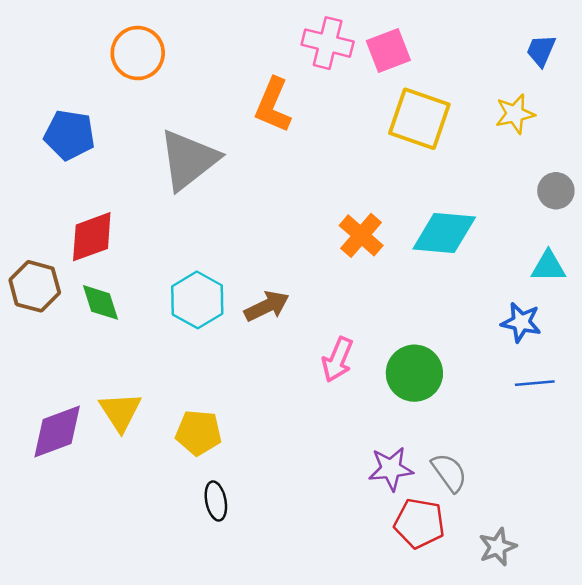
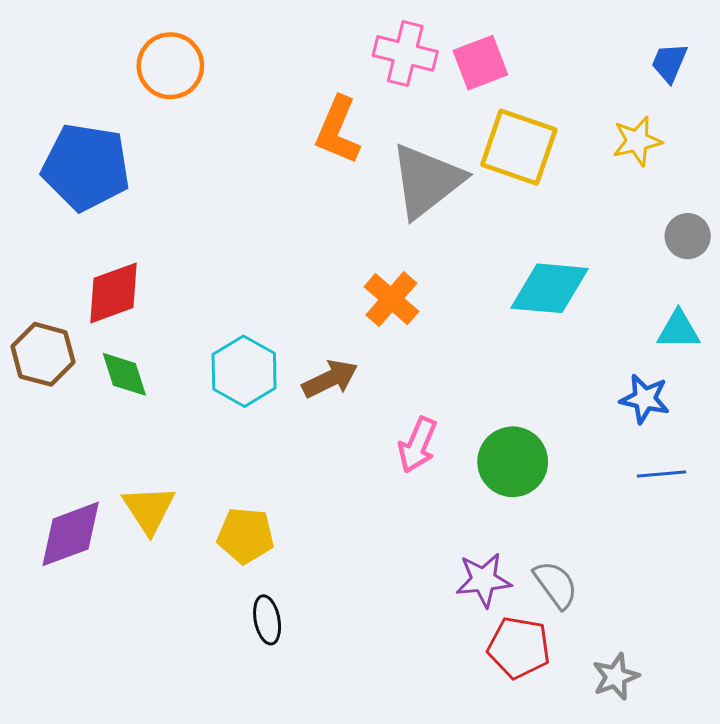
blue pentagon: (69, 135) -> (86, 167), size x1.4
gray triangle: (189, 160) -> (427, 181), moved
orange cross: (361, 235) -> (391, 299), moved

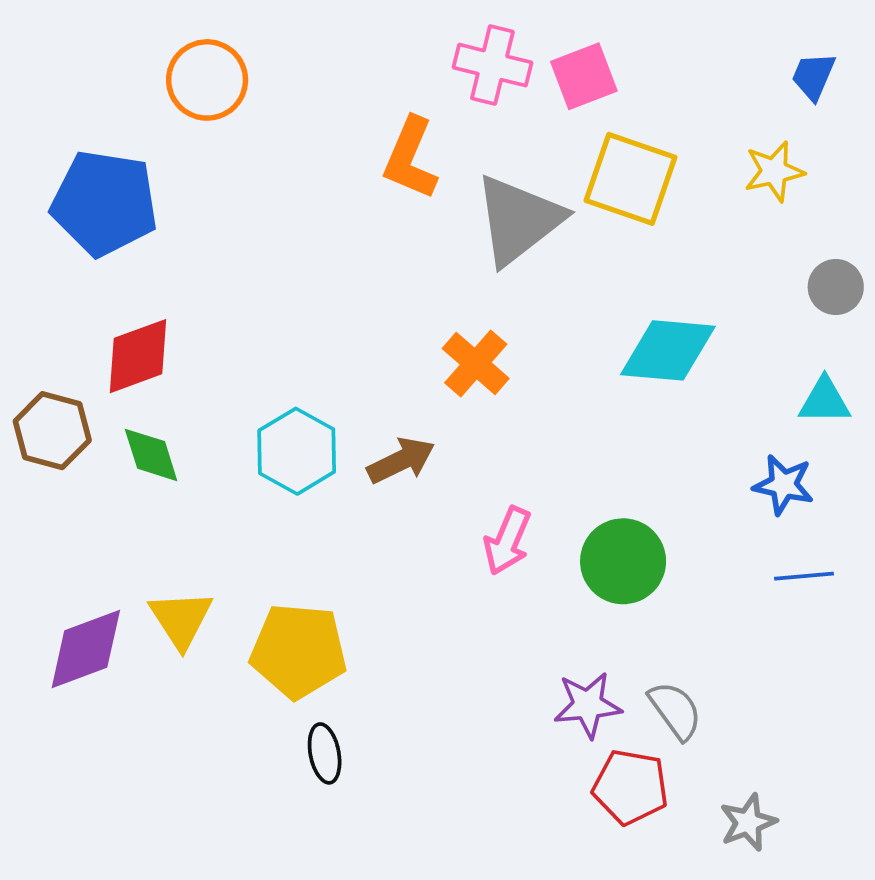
yellow pentagon: (246, 535) -> (298, 651), size x1.4

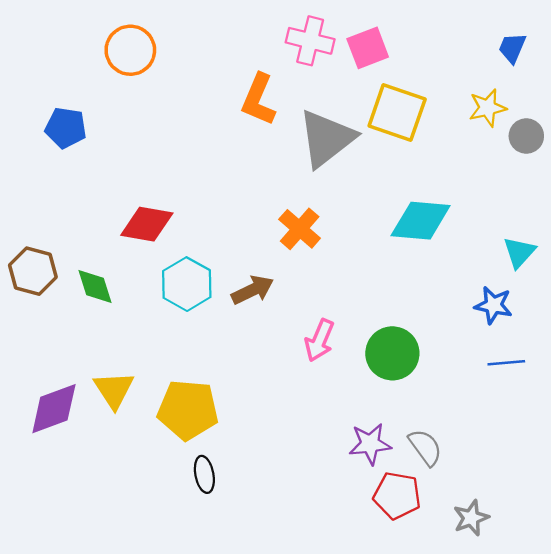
blue pentagon: (104, 203) -> (66, 128), size x0.6
gray circle: (836, 287) -> (526, 136), moved
red diamond: (138, 356) -> (147, 224), moved, turned 30
cyan triangle: (825, 401) -> (519, 252), turned -48

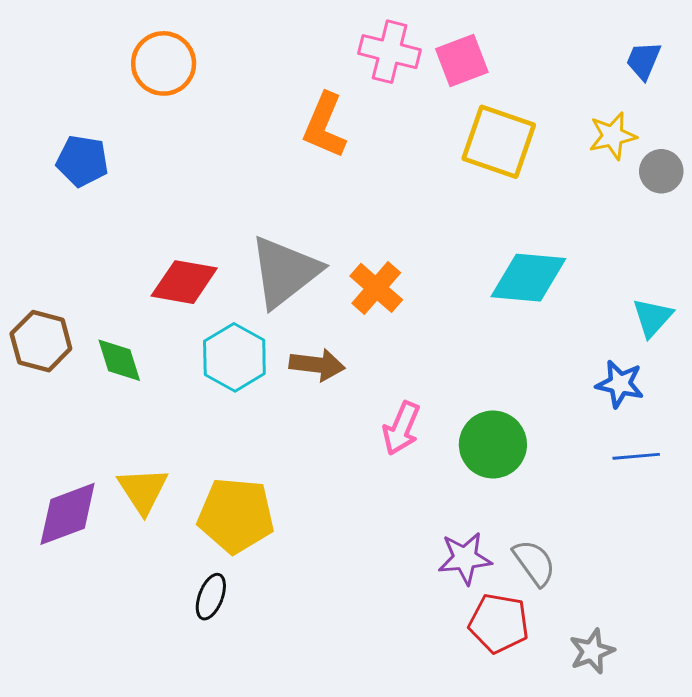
gray triangle: (327, 138) -> (285, 272), moved
brown arrow: (253, 290) -> (317, 365), turned 33
black ellipse: (204, 474) -> (211, 597), moved, turned 32

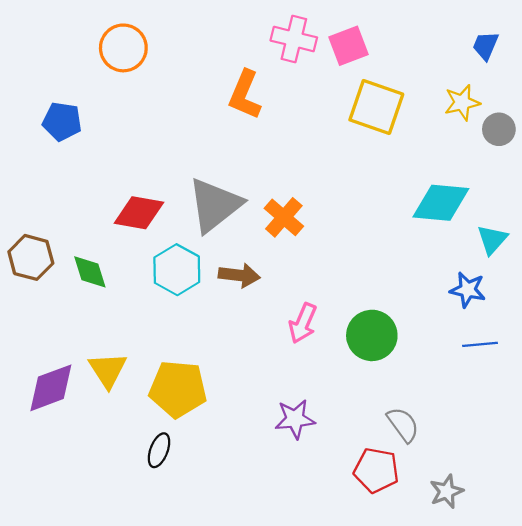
cyan diamond: (528, 278) -> (441, 203), moved
purple star: (465, 558) -> (295, 419), moved

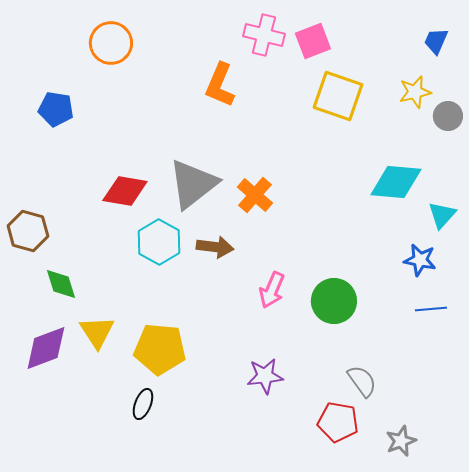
green diamond: (90, 272) -> (61, 284), moved

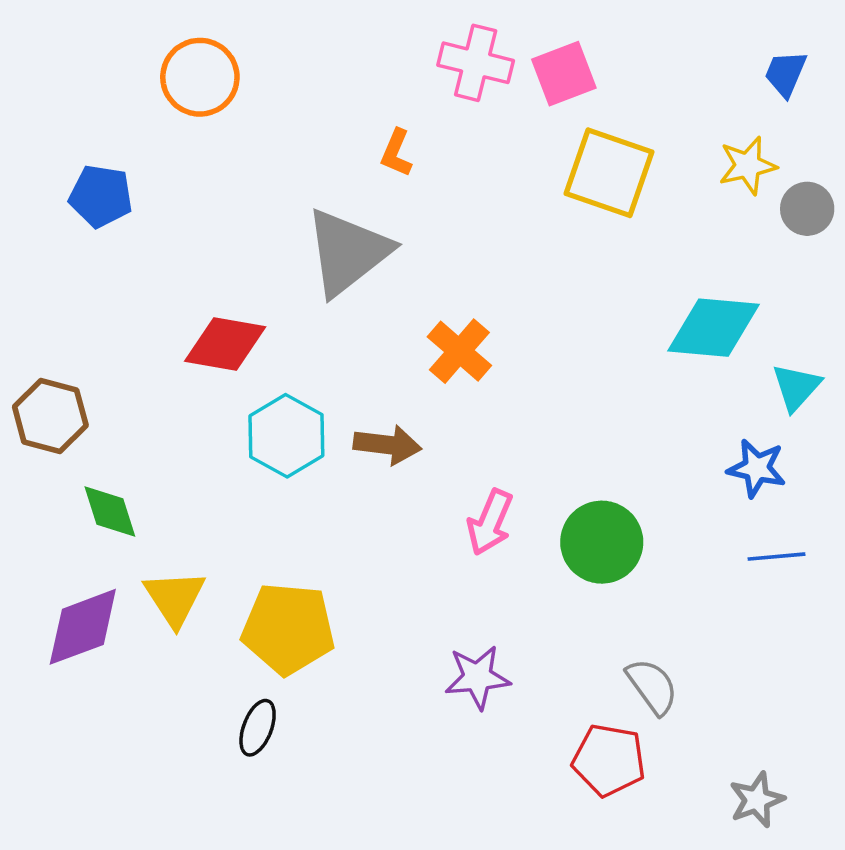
orange L-shape: (220, 85) -> (396, 153), size x0.6
gray triangle: (193, 184) -> (348, 252), moved
gray star: (401, 441) -> (757, 800), moved

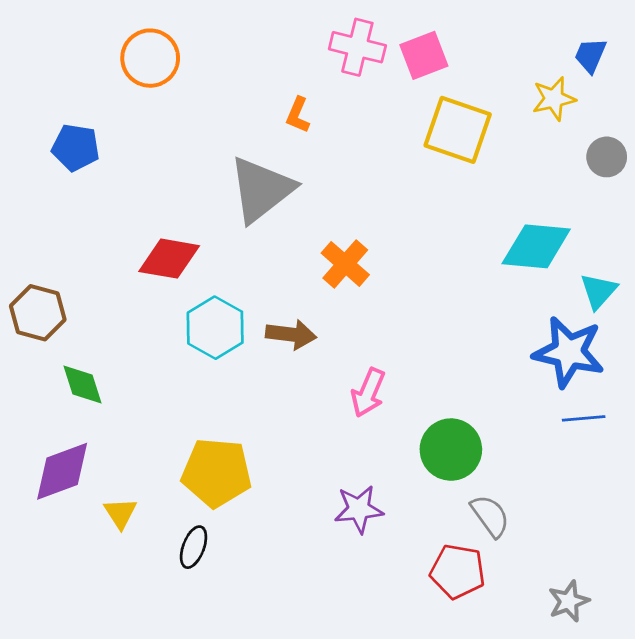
yellow star: (748, 166) -> (554, 99), moved
blue star: (757, 468) -> (569, 352), size x1.6
green circle: (602, 542) -> (451, 450), moved
yellow triangle: (175, 598) -> (120, 513), moved, size x0.7

